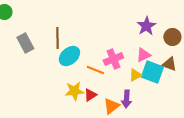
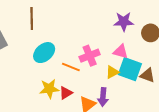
purple star: (146, 26) -> (124, 22), turned 30
brown line: (57, 38) -> (32, 18), moved
pink triangle: (143, 55) -> (121, 52), turned 42
brown triangle: (169, 64) -> (147, 75), moved

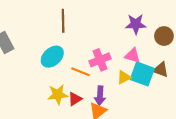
brown line: (32, 18) -> (63, 21), moved
brown triangle: (147, 75) -> (161, 70), moved
purple arrow: (103, 97) -> (100, 96), moved

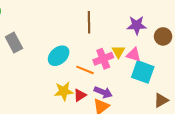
brown line: (63, 21) -> (89, 22), moved
brown triangle: (161, 70) -> (161, 100), moved, turned -49
yellow triangle: (124, 77) -> (118, 52), moved, turned -32
purple arrow: (100, 96) -> (103, 92), turned -72

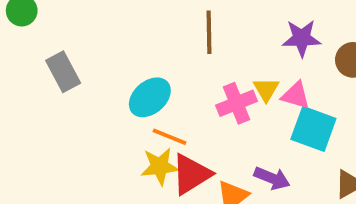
orange line: (85, 70) -> (170, 137), moved
purple arrow: (103, 92) -> (272, 178), moved
red triangle: (80, 95) -> (191, 174), size x1.6

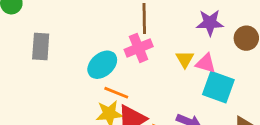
gray rectangle: (63, 72) -> (41, 47), turned 32
pink cross: (237, 103) -> (139, 48), moved

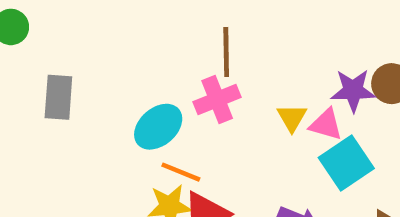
purple star: (210, 23) -> (353, 90), moved
cyan square: (218, 87) -> (346, 163), turned 36

